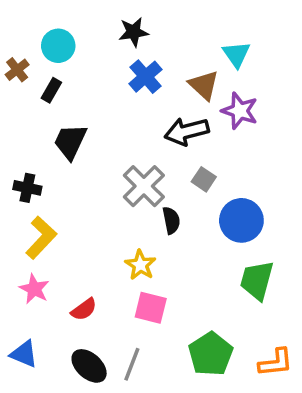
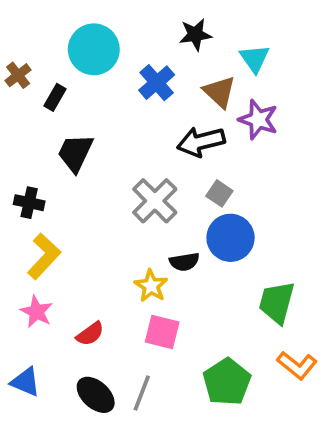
black star: (134, 32) -> (195, 35), moved
cyan circle: (58, 46) -> (94, 49), moved, size x1.4
black semicircle: (171, 220) -> (184, 262), moved, turned 92
blue circle: (241, 220) -> (231, 238), moved
orange L-shape: (276, 363) -> (297, 365), moved, turned 45

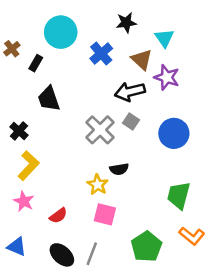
black trapezoid: (75, 153) -> (49, 99), turned -44
gray square: (219, 193) -> (131, 121), moved
black cross: (29, 203) -> (19, 131), turned 30
blue circle: (231, 238) -> (174, 133), moved

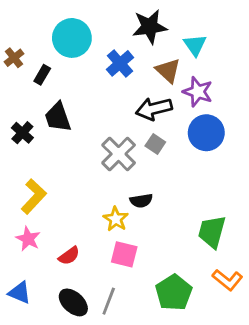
black star: (126, 23) -> (150, 27), size x1.4
black cross: (19, 131) -> (22, 133), moved
blue circle: (174, 133) -> (206, 133), moved

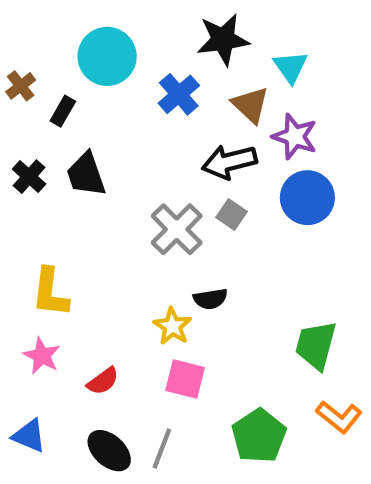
black cross: (22, 133) -> (29, 177), moved
yellow L-shape: (34, 196) -> (50, 293), turned 144

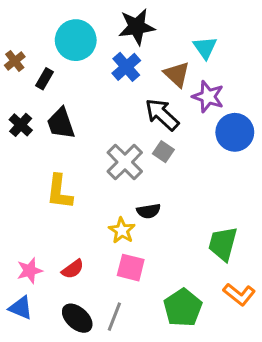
black star: (223, 40) -> (137, 27), moved
black arrow: (229, 162) -> (162, 114), turned 57
blue circle: (307, 198) -> (235, 132), moved
yellow L-shape: (50, 293) -> (59, 192), moved
pink star: (42, 356) -> (30, 271), moved, turned 30

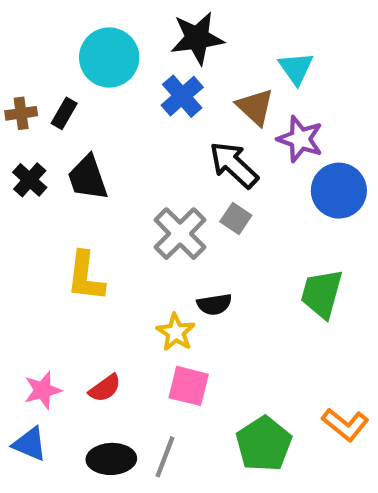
brown cross: (15, 61) -> (21, 113), moved, turned 30
green trapezoid: (223, 244) -> (322, 294), moved
black ellipse: (77, 318) -> (111, 459), turned -44

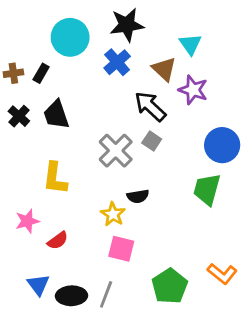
blue circle: (339, 191) -> (222, 145), moved
red semicircle: (105, 388) -> (58, 240), moved
pink star: (43, 390) -> (27, 221), moved
blue triangle: (30, 444) -> (38, 285), moved, turned 30

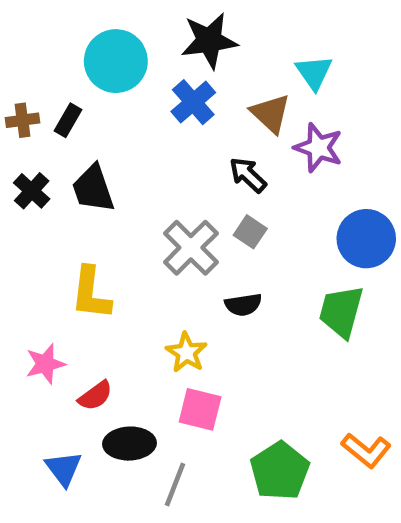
black arrow: (150, 106) -> (248, 175), size x0.7
black semicircle: (138, 196) -> (243, 305), moved
black ellipse: (71, 296) -> (129, 444), moved

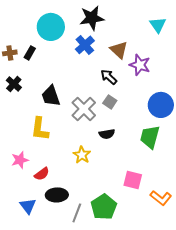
cyan triangle: (314, 72) -> (158, 25), moved
black trapezoid: (93, 189) -> (51, 96), moved
pink square: (200, 409) -> (133, 180), moved
green pentagon: (280, 471) -> (104, 207), moved

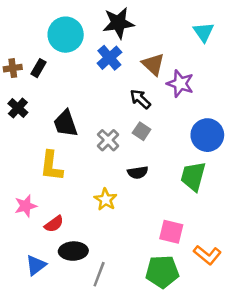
gray cross: (84, 109) -> (108, 140), size x0.7
blue triangle: (28, 206) -> (36, 265), turned 30
green pentagon: (104, 207) -> (162, 272), moved, turned 30

